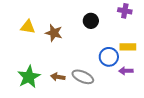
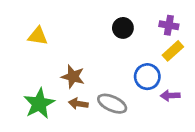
purple cross: (125, 11) -> (169, 25), moved
brown star: (54, 33) -> (73, 77), moved
yellow rectangle: (128, 47) -> (173, 51), moved, turned -42

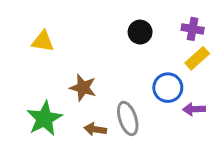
brown arrow: (78, 104) -> (95, 129), moved
gray ellipse: (112, 104) -> (128, 118), turned 48

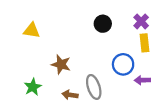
purple cross: (193, 29) -> (141, 21), turned 35
yellow rectangle: (197, 58) -> (145, 43), turned -54
green star: (44, 118) -> (33, 87), size x0.7

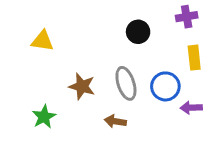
purple cross: (141, 21) -> (187, 17), moved, turned 35
gray ellipse: (94, 87) -> (126, 83), moved
brown arrow: (70, 95) -> (115, 121), moved

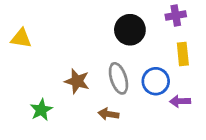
black circle: (138, 32) -> (130, 30), size x1.4
yellow triangle: (42, 41) -> (21, 38), moved

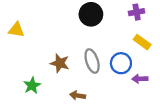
black circle: (130, 30) -> (91, 14), moved
yellow rectangle: (183, 54) -> (142, 42), turned -48
brown arrow: (108, 114) -> (78, 95), moved

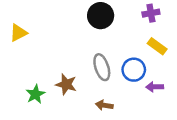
yellow triangle: (16, 30) -> (18, 33), turned -36
brown star: (60, 63) -> (66, 84), moved
brown arrow: (78, 95) -> (104, 105), moved

